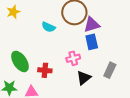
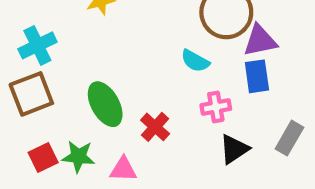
cyan semicircle: (48, 27) -> (195, 61), moved
red cross: (45, 70) -> (155, 127), turned 32

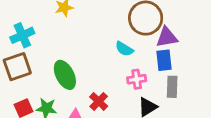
red cross: (155, 127) -> (99, 101), moved
gray rectangle: (289, 138) -> (172, 87), moved, turned -30

